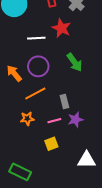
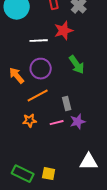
red star: (61, 28) -> (64, 31), turned 30
yellow square: (51, 144) -> (49, 174), moved, turned 32

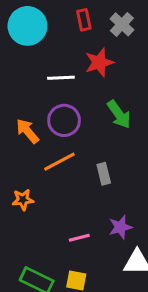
orange star: (30, 121) -> (23, 200), moved
purple star: (78, 122) -> (120, 227), moved
pink line: (57, 123) -> (79, 238), moved

